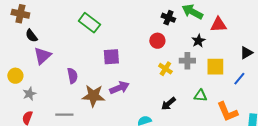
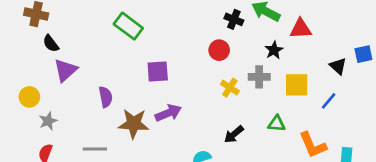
black triangle: (246, 53) -> (338, 66), turned -48

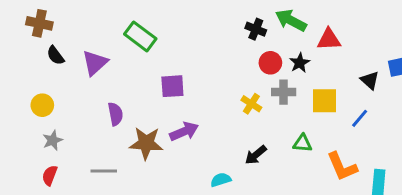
red circle: (219, 50) -> (270, 63), moved
purple triangle: (65, 70) -> (95, 63), moved
yellow circle: (29, 97) -> (42, 105), moved

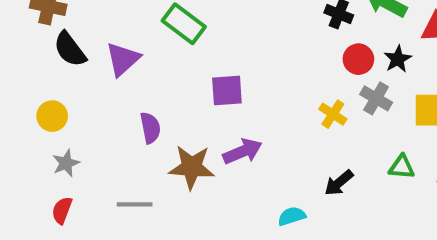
black semicircle: (55, 55) -> (70, 49), size x1.4
gray cross: (284, 92) -> (376, 98), turned 30

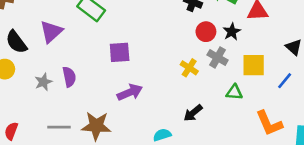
black semicircle: (70, 49) -> (16, 42), moved
gray star: (66, 163) -> (43, 82), moved
brown star: (192, 167) -> (96, 126), moved
green triangle: (402, 167) -> (234, 92), moved

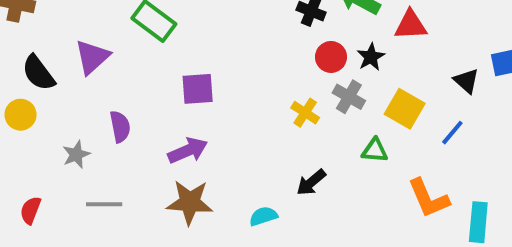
yellow square: (254, 65) -> (405, 109), turned 30
gray star: (43, 82) -> (76, 154), moved
purple arrow: (130, 92) -> (188, 151), moved
brown star: (96, 126) -> (190, 202), moved

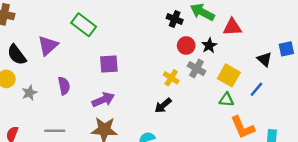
green triangle: (375, 151) -> (226, 100), moved
gray star: (76, 154) -> (29, 93), moved
black arrow: (311, 182) -> (163, 105), moved

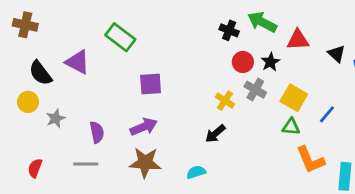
purple triangle: (48, 46) -> (78, 62), turned -50
black triangle: (265, 59) -> (337, 54), moved
purple semicircle: (64, 86) -> (97, 132), moved

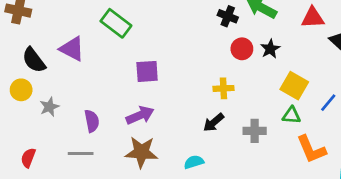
red triangle: (298, 40) -> (313, 18), moved
gray cross: (255, 90) -> (255, 131), moved, turned -30
yellow cross: (225, 101) -> (223, 88), turned -36

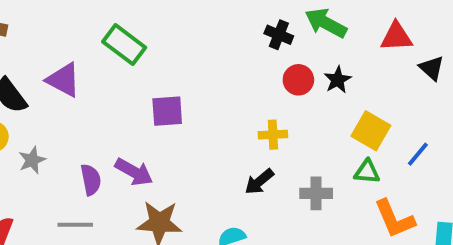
purple arrow: (140, 115) -> (134, 172), moved, turned 52

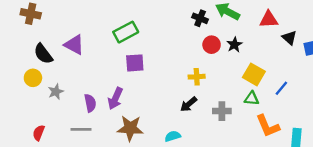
green rectangle: (124, 45) -> (126, 32), moved, turned -65
purple arrow: (134, 172) -> (115, 98), turned 85

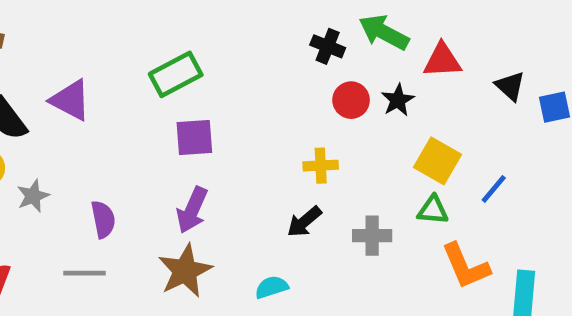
red triangle: (269, 19) -> (442, 60), moved
purple arrow: (115, 98) -> (192, 210), moved
brown star: (130, 128) -> (185, 271), turned -30

